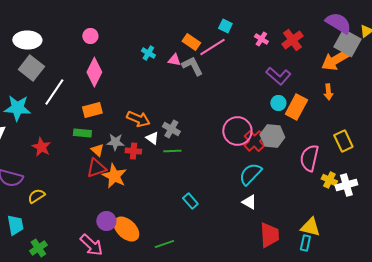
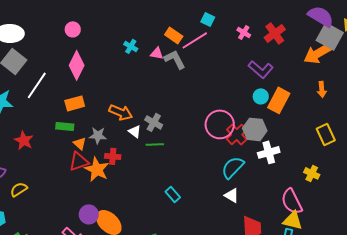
orange arrow: (328, 92) -> (322, 89), moved
red cross: (133, 151) -> (113, 156), moved
pink semicircle: (309, 158) -> (292, 201), moved, turned -40
white cross: (346, 185) -> (269, 152), moved

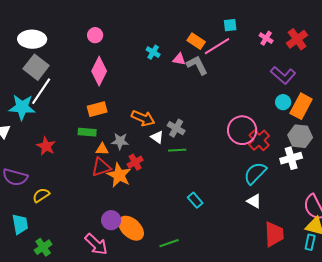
cyan square: (208, 19) -> (230, 25), turned -32
white line: (37, 85) -> (41, 91), moved
gray hexagon: (255, 129) -> (300, 136), moved
orange triangle: (80, 143) -> (102, 149), turned -40
red cross: (113, 156) -> (135, 162), turned -35

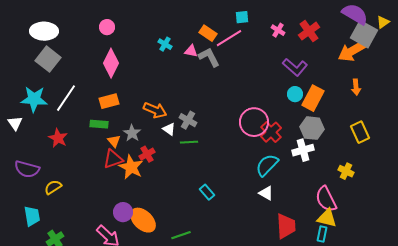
white line: (41, 91) -> (66, 98), moved
gray star: (120, 141) -> (132, 133), turned 30
orange triangle: (102, 149) -> (114, 141), turned 48

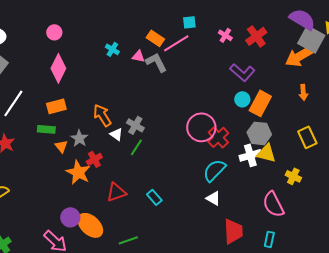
orange arrow: (155, 110) -> (102, 115), turned -145
green line: (189, 142) -> (136, 147), turned -54
red triangle: (113, 159) -> (116, 192), moved
yellow triangle: (327, 218) -> (266, 153), moved

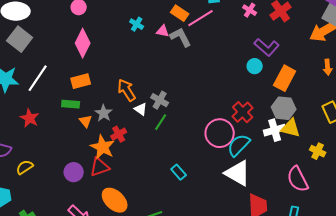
cyan circle: (242, 99) -> (255, 66), moved
pink circle: (201, 127) -> (220, 133), moved
red triangle: (116, 192) -> (100, 167), moved
white triangle: (213, 198) -> (238, 173), size x1.8
purple circle: (70, 217) -> (74, 172), moved

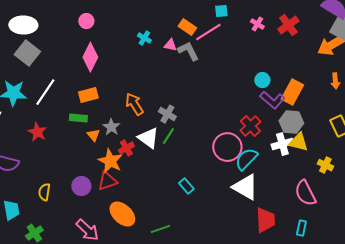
purple L-shape: (267, 47) -> (272, 100), moved
white triangle: (141, 109) -> (148, 138), moved, size x1.6
yellow semicircle: (25, 167) -> (44, 192), moved, turned -48

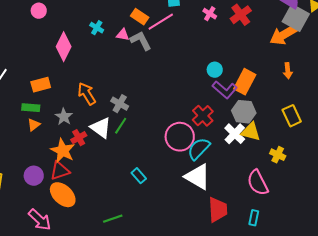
pink diamond: (90, 57) -> (64, 47), moved
orange triangle: (93, 135) -> (34, 125), moved, turned 32
white cross: (282, 144) -> (235, 134), turned -30
orange ellipse: (122, 214) -> (63, 195), moved

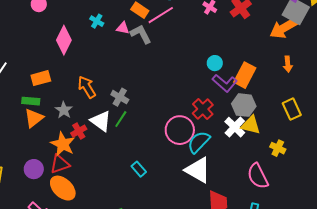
orange triangle: (34, 125) -> (34, 118), size x1.5

